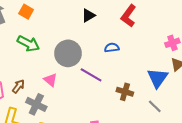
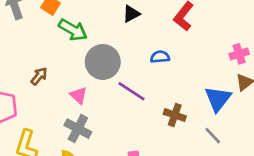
green arrow: (28, 44) -> (73, 30), moved
brown arrow: (18, 86) -> (39, 76), moved
gray cross: (36, 104) -> (78, 129), moved

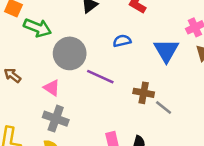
brown arrow: (39, 76) -> (13, 75), turned -84
blue triangle: (218, 99) -> (166, 51), moved
gray line: (213, 136) -> (164, 107), moved

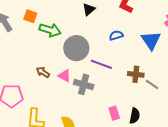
brown arrow: (13, 75) -> (43, 72), moved
gray cross: (56, 119) -> (84, 84), moved

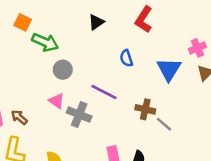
blue semicircle: (116, 35) -> (126, 58), turned -96
gray circle: (76, 48) -> (63, 70), moved, size x0.6
brown arrow: (43, 72) -> (19, 117), moved

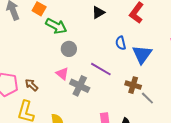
blue triangle: (169, 69) -> (142, 54), moved

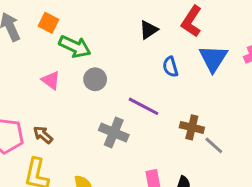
black triangle: (98, 12) -> (149, 30), moved
blue triangle: (142, 54) -> (213, 58), moved
pink triangle: (62, 74) -> (51, 80), moved

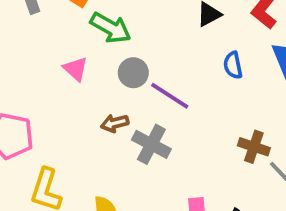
purple line: (143, 106) -> (170, 96), moved
brown arrow: (43, 135) -> (115, 123), moved, turned -60

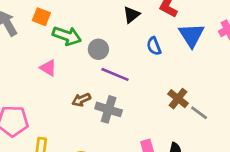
gray circle: (133, 73) -> (98, 49), moved
brown cross: (254, 147) -> (178, 99), turned 30

